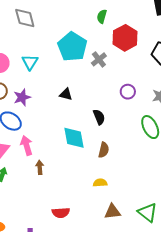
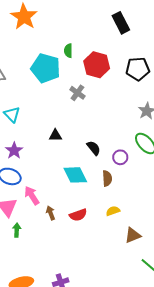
cyan pentagon: (72, 47) -> (46, 68), moved
purple circle: (128, 92) -> (120, 157), moved
red semicircle: (61, 213) -> (78, 215), moved

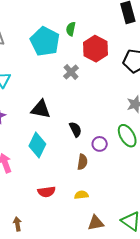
black triangle: (55, 135) -> (41, 109), size x1.5
cyan diamond: (75, 175) -> (37, 145), moved, turned 40
brown arrow: (51, 213) -> (17, 224), moved

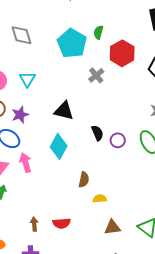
purple circle: (100, 144) -> (118, 140), moved
brown semicircle: (82, 162) -> (84, 180), moved
red semicircle: (46, 192) -> (62, 223), moved

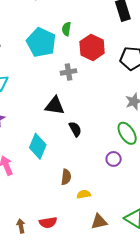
gray cross: (96, 75) -> (68, 72), turned 35
black triangle: (64, 111) -> (55, 106), moved
purple circle: (118, 140) -> (114, 159), moved

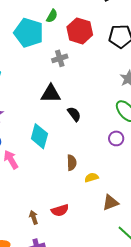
green semicircle: (66, 29) -> (52, 16), turned -152

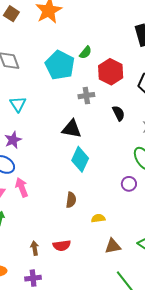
black semicircle: (74, 114) -> (119, 113), moved
cyan diamond: (39, 136) -> (80, 159), moved
brown semicircle: (72, 163) -> (71, 200), moved

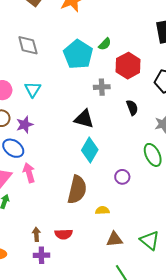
purple circle: (129, 184) -> (122, 177), moved
brown semicircle: (71, 200) -> (77, 190), size x1.8
purple cross: (33, 278) -> (41, 255), moved

